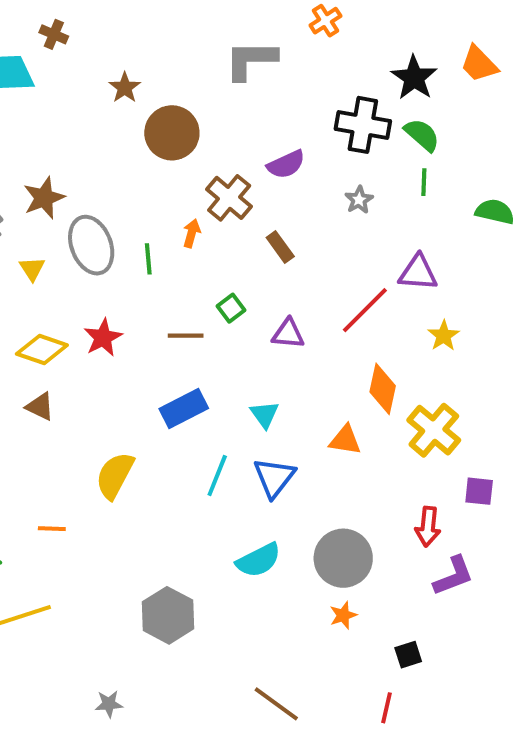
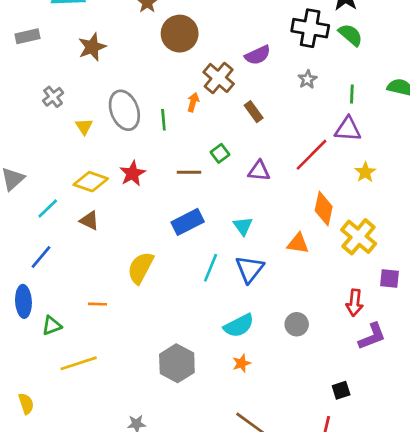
green line: (424, 182) -> (352, 94), moved
brown star: (44, 198) -> (92, 47), moved
gray circle: (343, 558) -> (297, 324), size x0.6
orange star: (343, 615) -> (242, 363), moved

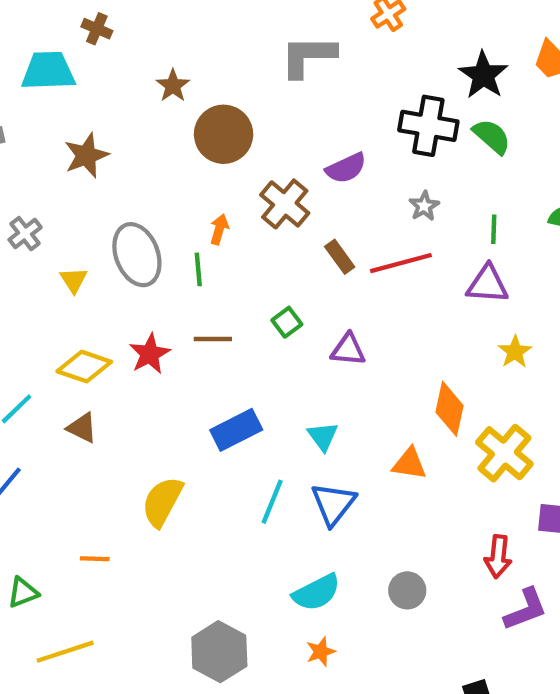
orange arrow: (193, 102) -> (219, 229), moved
red line: (311, 155) -> (401, 263), moved, turned 30
brown line: (189, 172) -> (213, 339), moved

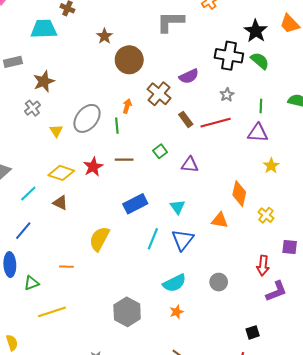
brown star: (86, 155) -> (44, 81), moved
gray ellipse: (137, 255) -> (87, 118), turned 60
yellow cross: (504, 453) -> (266, 215), size x0.6

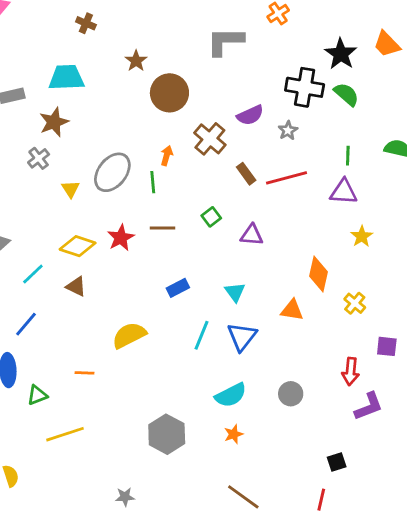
cyan trapezoid: (44, 29) -> (66, 78), moved
gray star: (227, 95) -> (288, 131), moved
blue rectangle: (135, 204) -> (178, 288), size x0.7
yellow semicircle: (99, 239) -> (129, 335), turned 35

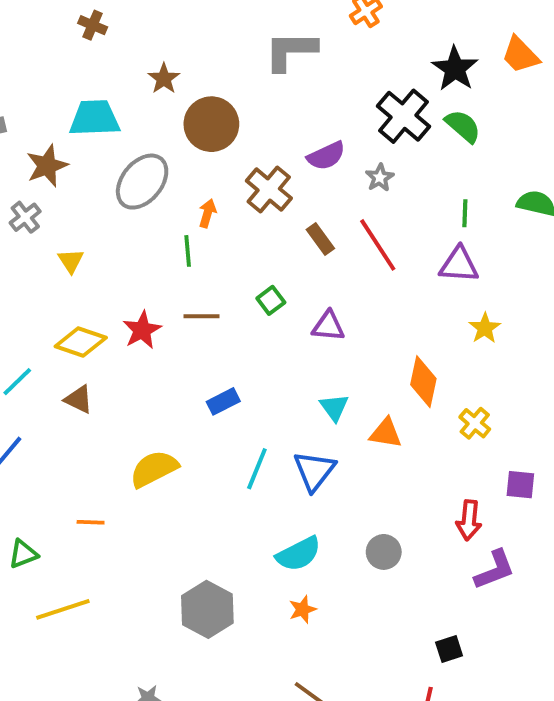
cyan trapezoid: (66, 78) -> (95, 118), moved
black cross: (305, 87) -> (404, 116), turned 30
gray ellipse: (112, 172) -> (142, 182), moved
red line: (286, 178) -> (378, 245), turned 72
cyan triangle: (235, 292) -> (334, 407), moved

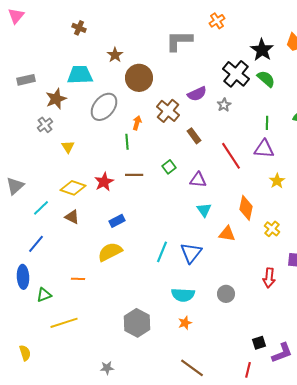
red line: (378, 245) -> (231, 156), moved
blue rectangle: (223, 401) -> (117, 221), moved
cyan triangle: (334, 407) -> (204, 210), moved
cyan semicircle: (299, 554) -> (183, 295), turned 30
purple L-shape: (495, 570) -> (282, 353), moved

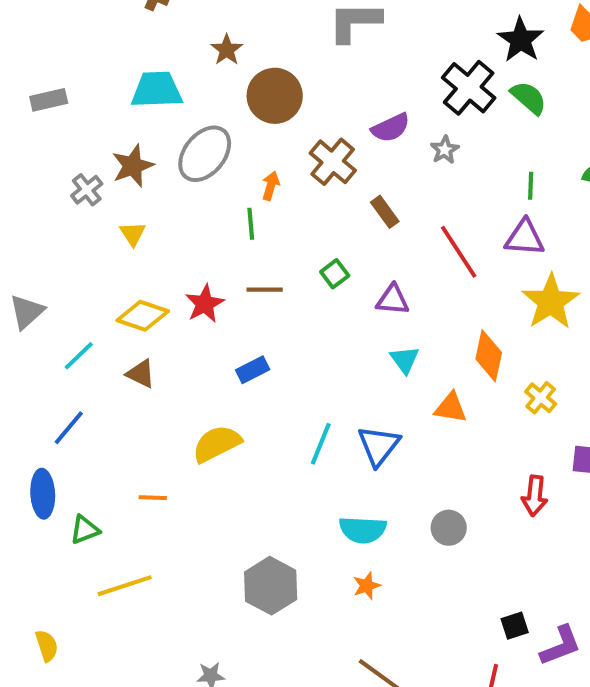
brown star: (56, 99) -> (133, 166), moved
yellow star: (277, 181) -> (551, 302), size x1.8
blue rectangle: (117, 221) -> (253, 370), moved

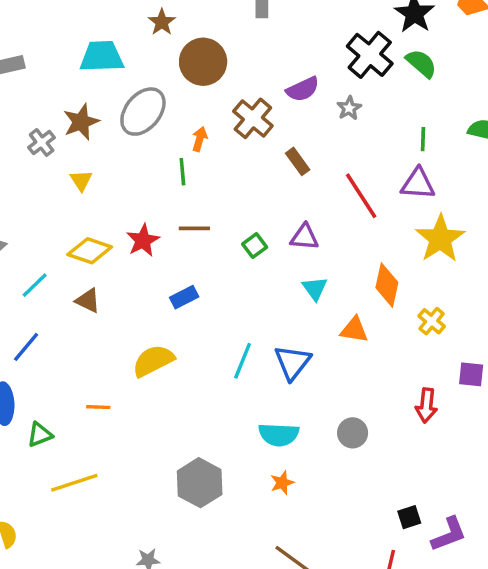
green square: (335, 274) -> (255, 246), moved

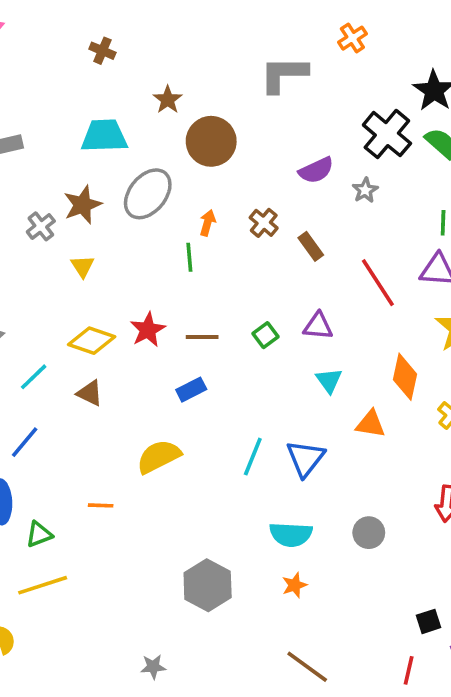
brown cross: (253, 118) -> (264, 223), moved, size x0.7
brown line: (194, 228) -> (202, 337), moved
yellow line: (74, 483) -> (43, 585), moved

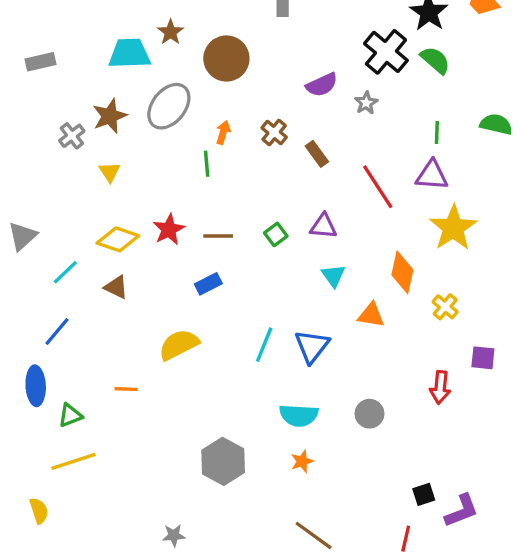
brown star: (168, 100) -> (171, 32), moved

